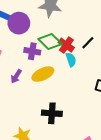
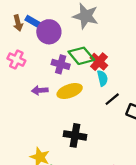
black line: (88, 43) -> (112, 99), moved
purple arrow: (16, 76) -> (40, 90), turned 48

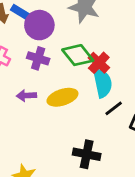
purple cross: (61, 64) -> (38, 58), moved
cyan semicircle: (102, 78) -> (103, 83), size x1.5
black cross: (75, 135) -> (87, 154), moved

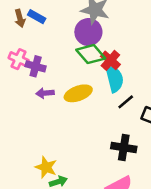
purple circle: (39, 25) -> (88, 32), moved
purple cross: (38, 58) -> (36, 66), moved
black cross: (87, 154) -> (124, 148), moved

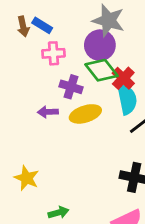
pink cross: (19, 59) -> (53, 53), moved, turned -30
purple cross: (36, 66) -> (71, 87), moved
yellow star: (46, 167) -> (27, 178), moved

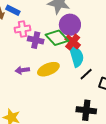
purple circle: (100, 45) -> (70, 25), moved
purple cross: (71, 87) -> (36, 40), moved

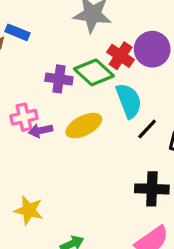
purple circle: (70, 25) -> (152, 49), moved
pink cross: (22, 29) -> (24, 117), moved
red cross: (73, 42) -> (121, 56), moved

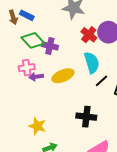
green diamond: (94, 72) -> (33, 40), moved
black cross: (152, 189) -> (86, 117), moved
yellow star: (29, 210) -> (37, 126), moved

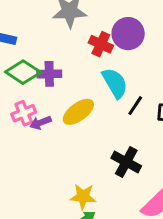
black cross: (86, 117) -> (126, 162), turned 36
yellow star: (37, 126) -> (83, 196), moved

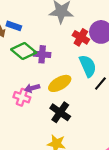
pink cross: (24, 113) -> (22, 97), moved, turned 35
black cross: (126, 162) -> (60, 112), moved

